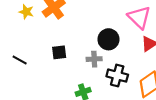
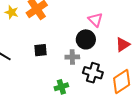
pink triangle: (139, 17) -> (95, 20), moved, size x0.7

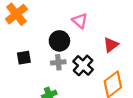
black circle: (86, 39) -> (59, 41), moved
black cross: (93, 73) -> (83, 65), moved, turned 30

